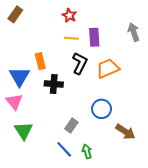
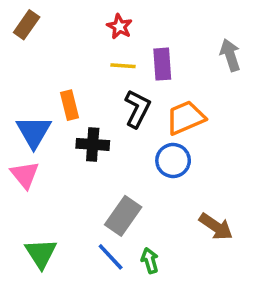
blue circle: (102, 109) -> (173, 161), moved
gray rectangle: (71, 125) -> (123, 216), size x1.5
green triangle: (24, 131) -> (41, 253), moved

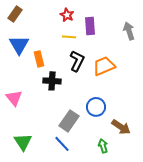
purple rectangle: (162, 64) -> (90, 26), moved
blue triangle: (34, 132) -> (19, 45), moved
blue circle: (173, 161) -> (96, 107), moved
green arrow: (150, 261) -> (103, 146), moved

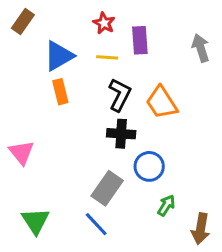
blue triangle: (19, 45) -> (59, 56), moved, turned 30
orange trapezoid: (104, 66) -> (162, 103), turned -100
black cross: (52, 81) -> (121, 134), moved
brown arrow: (121, 127) -> (201, 229), moved, turned 66
green arrow: (103, 146) -> (166, 205), moved, turned 48

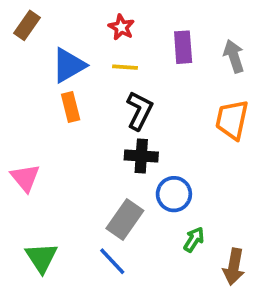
purple rectangle: (140, 40) -> (183, 47), moved
orange trapezoid: (162, 103) -> (232, 120), moved, turned 45

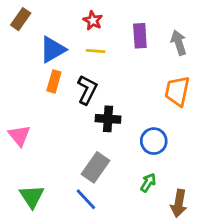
orange rectangle: (71, 107) -> (54, 81), turned 30
black L-shape: (139, 111) -> (87, 90), moved
blue circle: (174, 194) -> (154, 141), moved

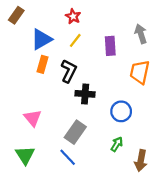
purple rectangle: (140, 36) -> (110, 46), moved
yellow line: (96, 51) -> (75, 40), turned -56
pink triangle: (19, 136) -> (33, 118), moved

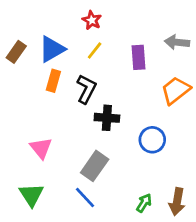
brown rectangle: (16, 15) -> (16, 52), moved
gray arrow: (141, 34) -> (177, 42), turned -66
orange trapezoid: (140, 72) -> (176, 90), turned 40
green arrow: (117, 144) -> (144, 203), moved

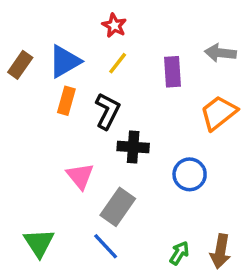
pink triangle: (41, 148) -> (80, 176), moved

